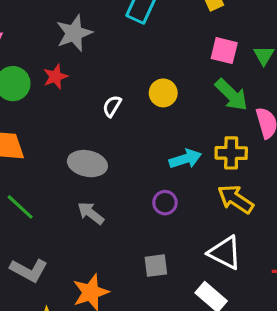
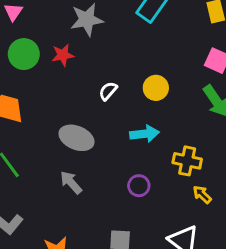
yellow cross: (231, 153) -> (187, 161), moved
cyan arrow: (185, 159) -> (145, 134), moved
yellow arrow: (236, 199) -> (202, 195), size x0.6

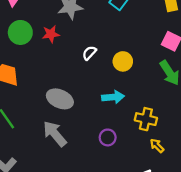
white semicircle: (108, 91) -> (89, 53), moved
gray arrow: (71, 182) -> (55, 134), size x1.4

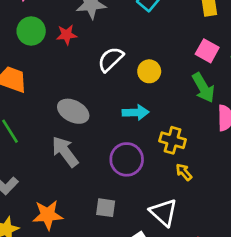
white semicircle: (89, 53) -> (111, 59), size x1.5
purple circle: (108, 137) -> (127, 159), size x1.6

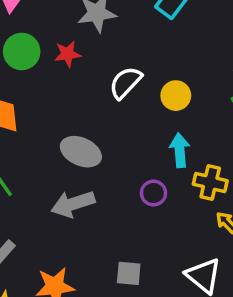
cyan arrow: (136, 112) -> (180, 150), moved, turned -90
gray arrow: (65, 152) -> (73, 204), turned -68
purple circle: (127, 159) -> (153, 193), moved, size x0.6

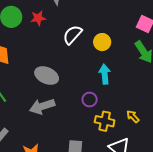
yellow cross: (210, 182) -> (105, 121), moved

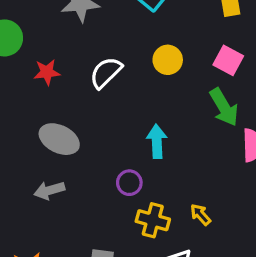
red star: (38, 18) -> (47, 72), moved
yellow circle: (102, 42) -> (168, 60), moved
gray arrow: (42, 106) -> (49, 190), size x0.7

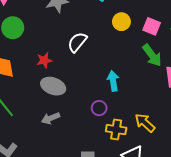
yellow circle: (168, 60) -> (121, 22), moved
red star: (47, 72) -> (44, 60), moved
yellow arrow: (201, 215) -> (145, 123), size x1.5

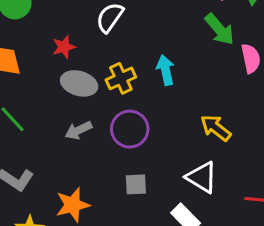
purple circle: (99, 108) -> (130, 129), moved, size x1.6
yellow cross: (116, 130) -> (121, 78), moved, turned -30

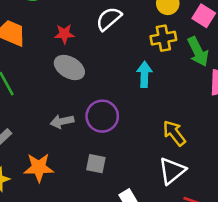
yellow cross: (121, 78) -> (163, 38), moved
gray arrow: (78, 130) -> (62, 121), moved
white triangle: (202, 177) -> (172, 171), moved, turned 36

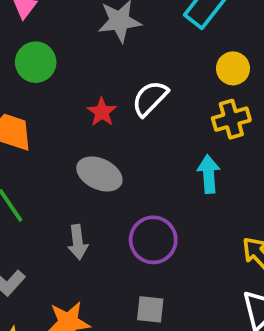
red star: (64, 34) -> (102, 112), moved, turned -30
gray arrow: (62, 121) -> (78, 242), moved, turned -80

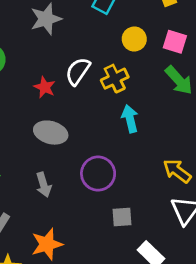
yellow cross: (231, 119) -> (115, 79), moved
gray square: (150, 309) -> (122, 217), moved

